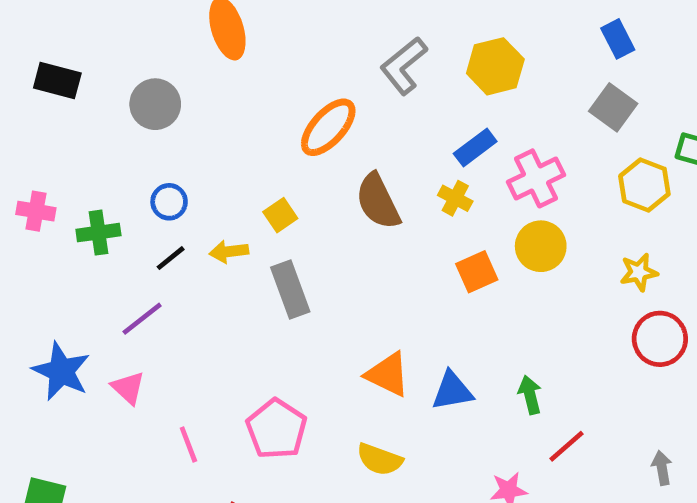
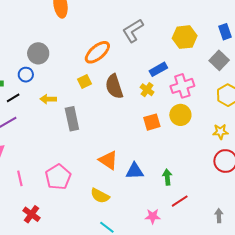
yellow hexagon: (495, 66) -> (185, 37), moved
gray circle: (155, 104) -> (38, 53), moved
yellow square: (280, 215) -> (84, 81), moved
black line: (171, 258) -> (13, 98), moved

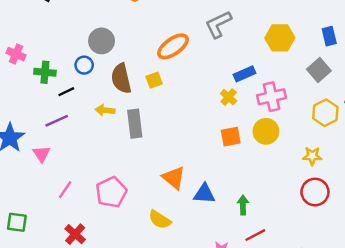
brown semicircle: (114, 86) -> (121, 78), moved
yellow arrow: (48, 99) -> (105, 110), moved
pink line: (20, 178) -> (65, 190), turned 42

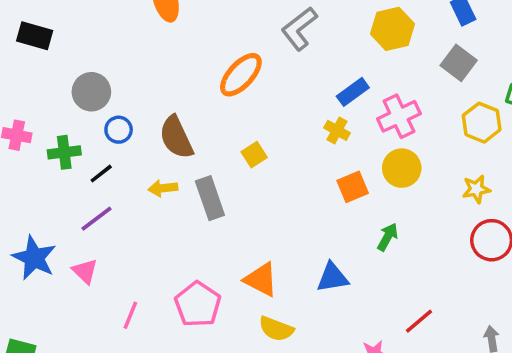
gray circle: (102, 41) -> (91, 92), moved
yellow square: (154, 80) -> (254, 155), moved
orange triangle: (174, 178) -> (261, 280), moved
green arrow: (243, 205) -> (388, 237), moved, turned 42

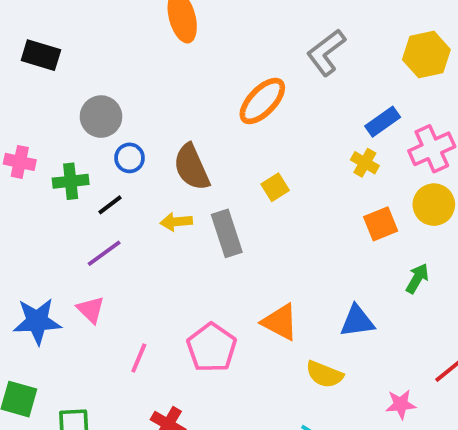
blue star: (34, 258) -> (37, 321), moved, turned -30
yellow semicircle: (276, 329) -> (324, 374), moved

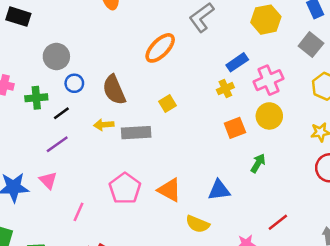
yellow cross: (365, 163) -> (225, 89), turned 35
gray rectangle: (227, 233) -> (136, 133), turned -76
pink pentagon: (212, 348) -> (125, 189), moved

